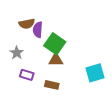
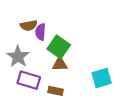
gray star: (17, 53) -> (18, 57), size x1.5
purple rectangle: (27, 75) -> (29, 80), size x1.5

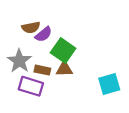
purple semicircle: (40, 32) -> (44, 34), turned -133
brown rectangle: (55, 91) -> (42, 70), moved

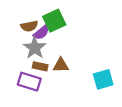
green square: (63, 50) -> (54, 21), moved, turned 30
gray star: (19, 61) -> (35, 48), moved

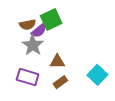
brown rectangle: (40, 66) -> (60, 82), moved, turned -48
cyan square: (103, 79) -> (97, 75), turned -30

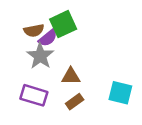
cyan square: (97, 75) -> (120, 93), turned -30

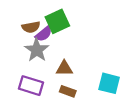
brown rectangle: (75, 102) -> (68, 91), turned 56

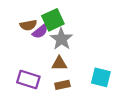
gray star: (37, 50) -> (61, 39), moved
brown rectangle: (68, 91) -> (62, 85), turned -32

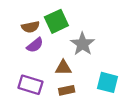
purple semicircle: (40, 32) -> (35, 45), moved
gray star: (61, 39) -> (83, 44), moved

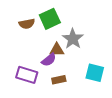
purple semicircle: (35, 45) -> (49, 60), moved
brown triangle: (63, 68) -> (57, 50), moved

